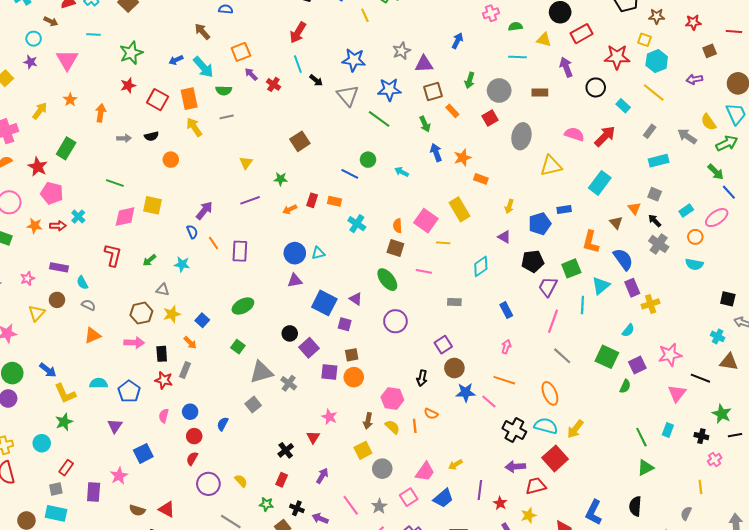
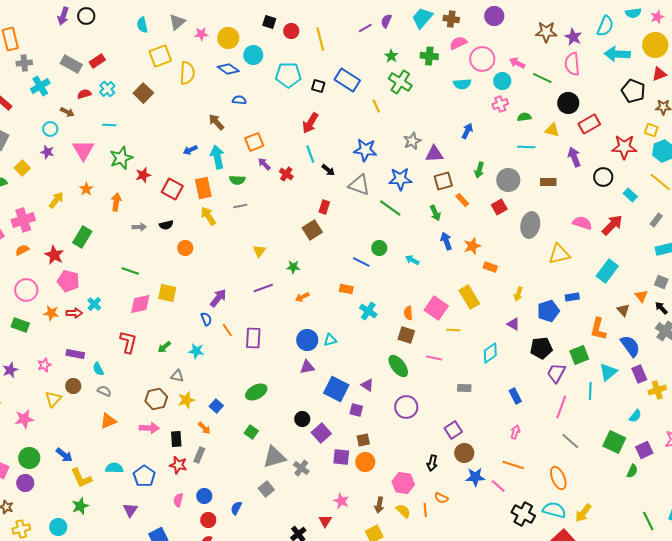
green star: (131, 53) -> (121, 158), moved
cyan arrow: (203, 67) -> (217, 157), turned -150
gray triangle: (348, 96) -> (359, 185), turned -30
red rectangle: (312, 200) -> (324, 207), moved

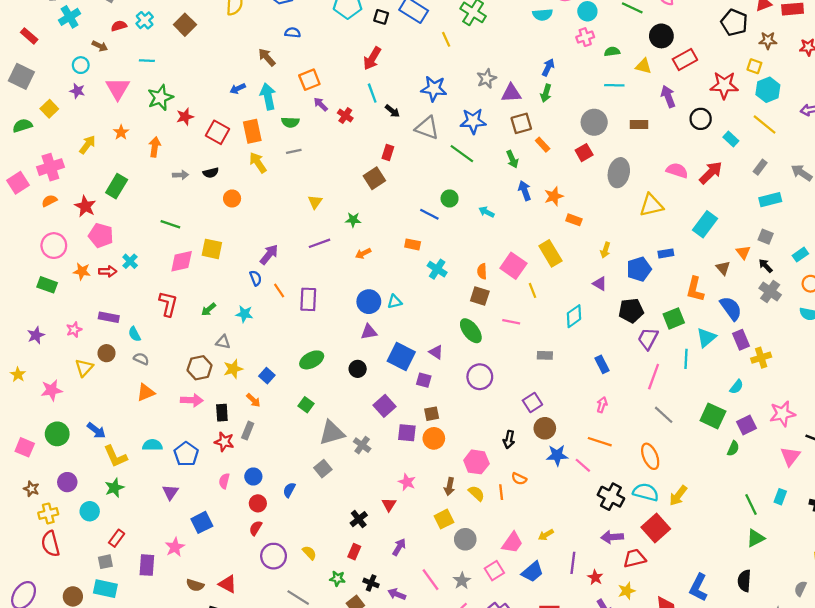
green arrow: (479, 170) -> (546, 93), moved
yellow line: (453, 330) -> (532, 290), turned 64
black circle: (302, 419) -> (358, 369), moved
purple circle: (25, 483) -> (67, 482), moved

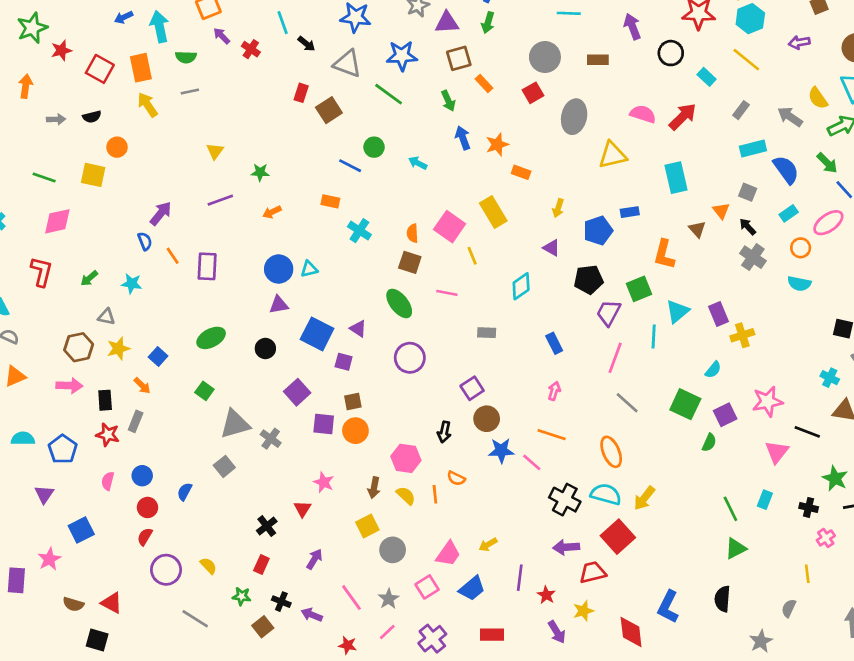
brown square: (374, 178) -> (329, 110), moved
cyan rectangle: (705, 224) -> (676, 178), turned -50
yellow square: (212, 249) -> (93, 175), moved
blue semicircle: (731, 308) -> (786, 170), moved

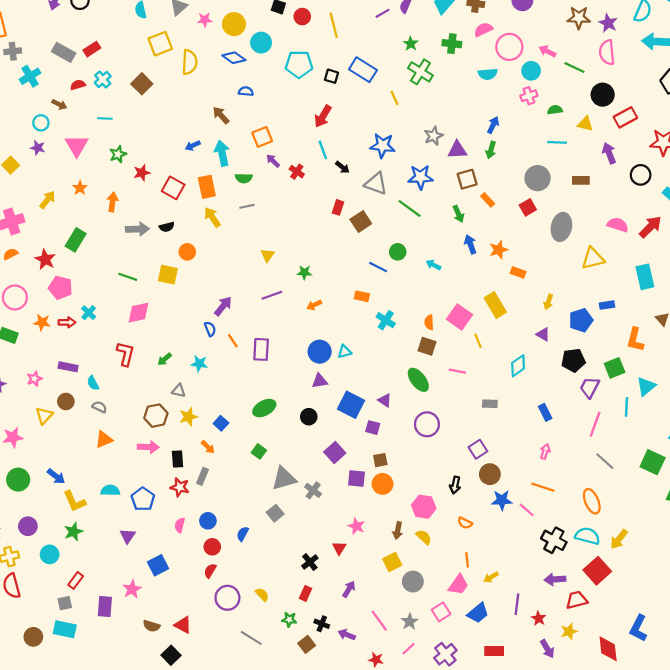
green star: (32, 28) -> (118, 154), size x0.7
gray arrow: (56, 119) -> (137, 229), size x1.5
orange line: (435, 494) -> (467, 560), moved
black square: (97, 640) -> (171, 655), turned 30

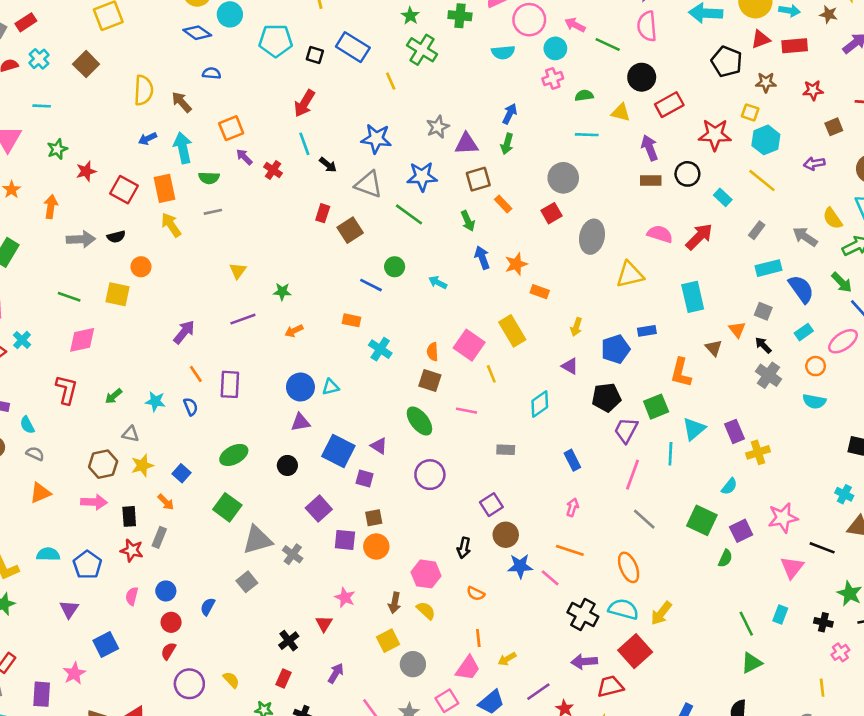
yellow semicircle: (189, 62) -> (144, 90), moved
brown rectangle: (581, 180) -> (651, 180), moved
blue semicircle: (210, 329) -> (191, 407), moved
green square: (259, 451) -> (227, 507), size x1.5
purple line: (517, 604) -> (538, 692), turned 48

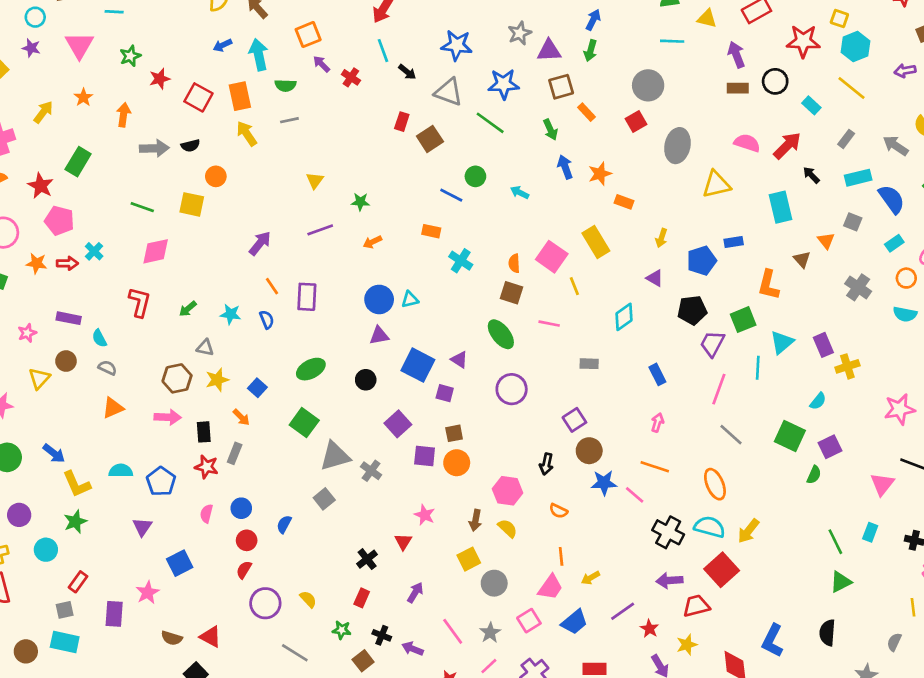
black arrow: (763, 345) -> (811, 175), moved
pink star: (783, 518) -> (900, 409), moved

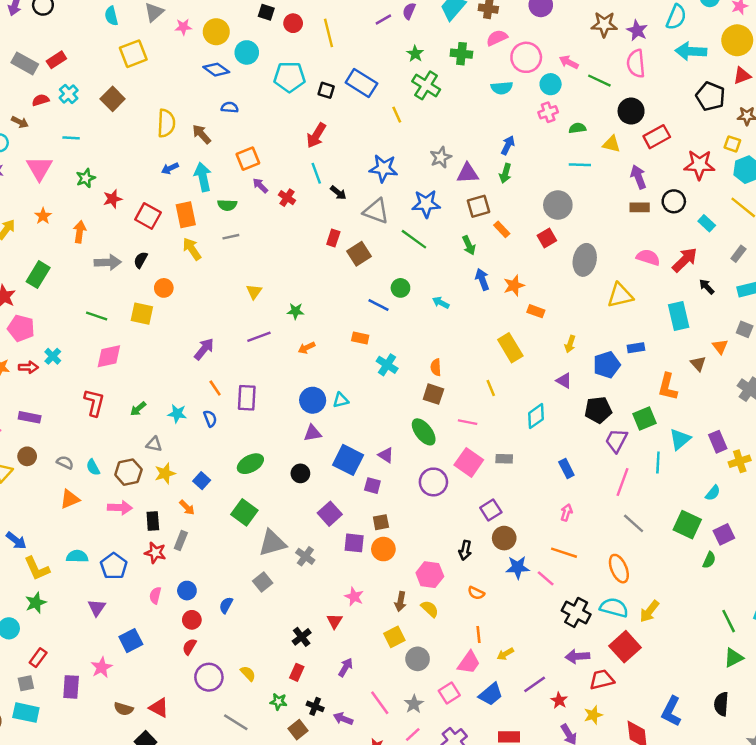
black semicircle: (190, 146) -> (141, 260), turned 133
pink square: (552, 257) -> (469, 462), moved
cyan semicircle: (99, 338) -> (93, 467), moved

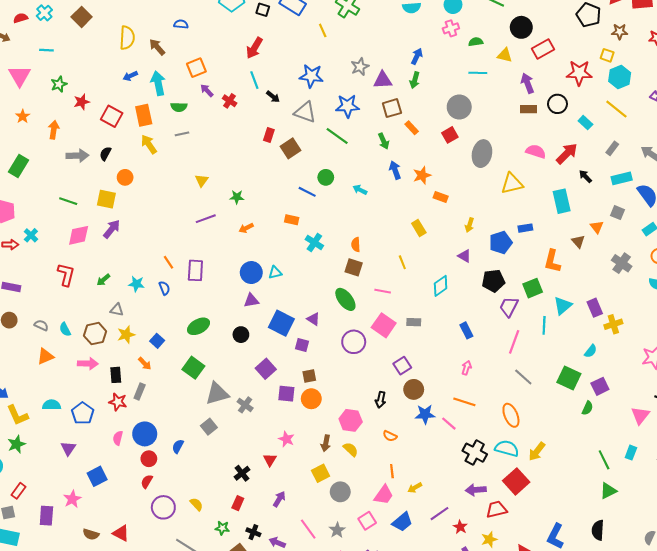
yellow rectangle: (510, 348) -> (419, 228), size x0.7
purple arrow: (204, 349) -> (112, 229), moved
blue circle: (187, 591) -> (145, 434), size x1.5

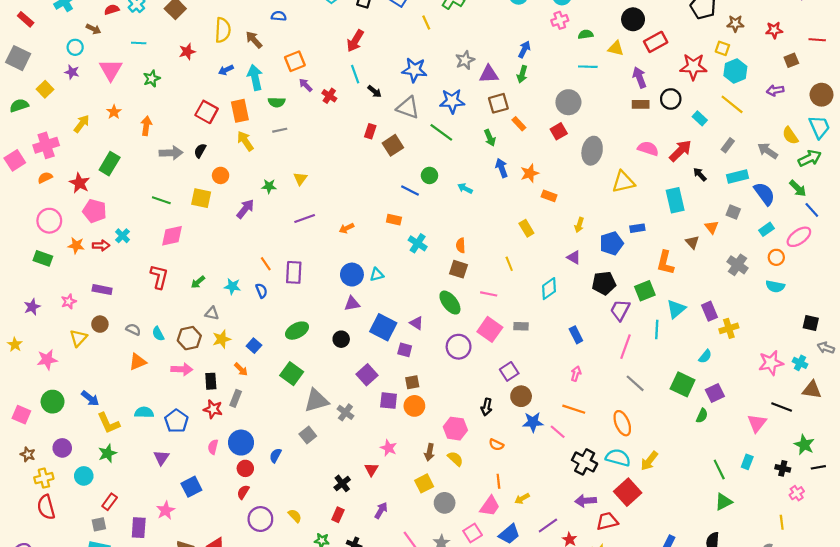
red star: (82, 102) -> (187, 52), moved
green star: (237, 197) -> (269, 186), moved
purple arrow: (112, 229) -> (245, 209), moved

